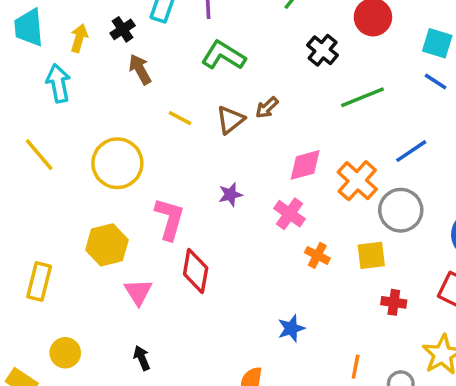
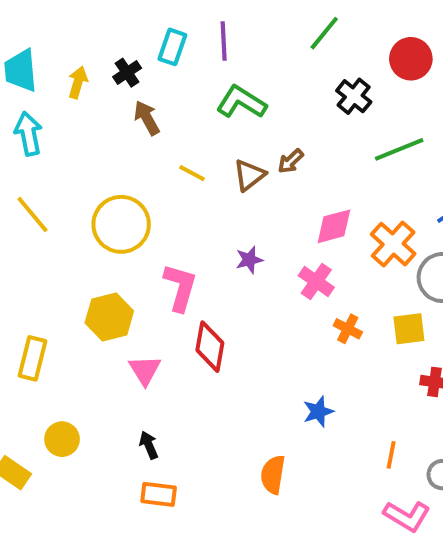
cyan arrow: (58, 83) -> (29, 134), moved

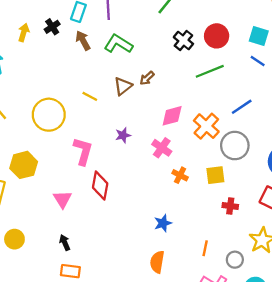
red circle: (411, 59) -> (217, 36), moved
brown arrow: (147, 118) -> (83, 40), moved
yellow line: (192, 173) -> (90, 96), moved
yellow hexagon: (109, 317) -> (24, 165), moved
orange semicircle: (273, 475) -> (157, 262), moved

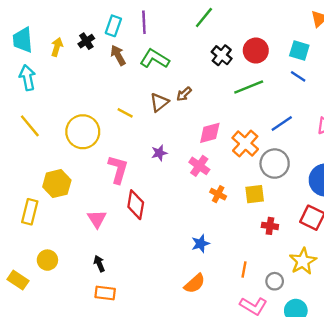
orange semicircle: (157, 262) -> (195, 284), turned -140

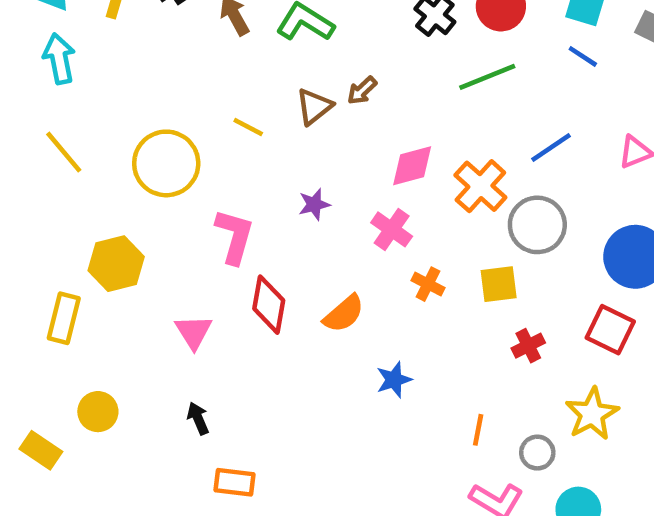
red cross: (270, 226) -> (528, 346), turned -35
orange semicircle: (195, 284) -> (344, 314), moved
orange rectangle: (105, 293) -> (235, 482), moved

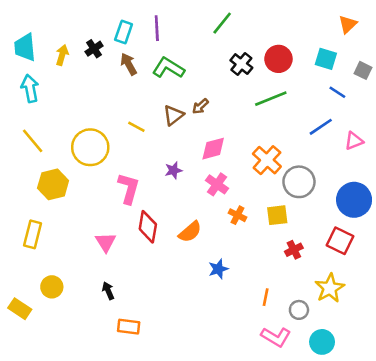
blue line: (583, 56) -> (337, 92), moved
blue line: (551, 147) -> (321, 127), moved
pink diamond: (412, 166) -> (213, 149), moved
yellow hexagon: (116, 264) -> (53, 184), moved

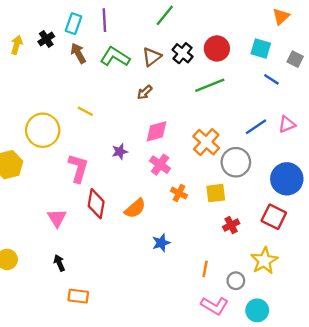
brown triangle: (173, 115) -> (152, 57), moved
blue line: (321, 127) -> (256, 127), moved

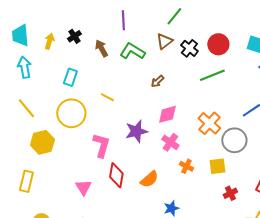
cyan rectangle: (74, 24) -> (70, 77), moved
brown triangle: (152, 57) -> (164, 41), moved
purple star: (120, 152) -> (136, 131), size x1.6

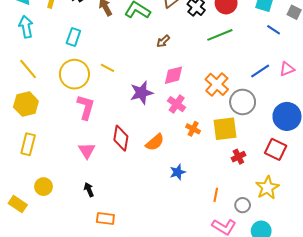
yellow line: (107, 97) -> (107, 68), moved
yellow hexagon: (42, 142) -> (26, 104), moved
pink L-shape: (101, 145) -> (86, 107), moved
yellow square: (217, 166) -> (225, 129), size x1.4

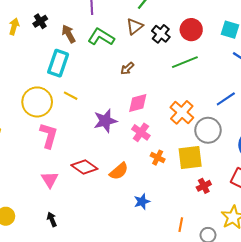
cyan rectangle: (73, 37) -> (58, 63), moved, size x1.4
red diamond: (121, 138) -> (84, 167), turned -65

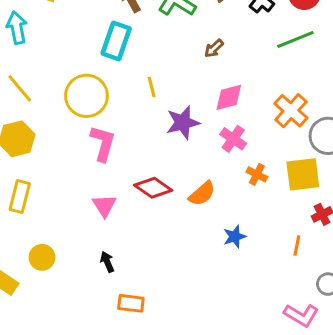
yellow line: (71, 96) -> (152, 87), moved, turned 48
orange line: (181, 225) -> (297, 245), moved

